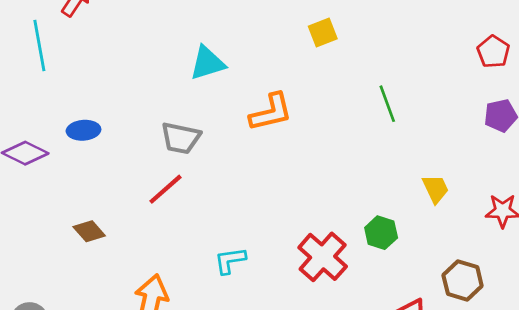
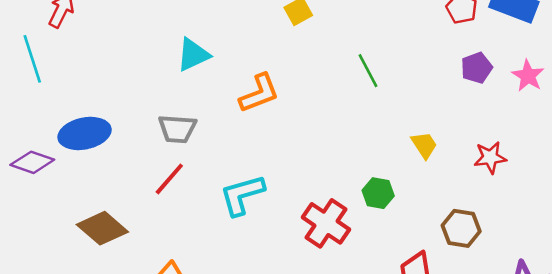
blue ellipse: (84, 130) -> (85, 133), size x1.6
brown diamond: (89, 231) -> (102, 228), size x1.6
cyan L-shape: (230, 260) -> (242, 195), moved, size x1.5

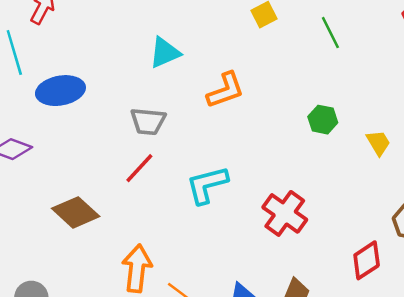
green line: (368, 71) -> (330, 33), moved
blue ellipse: (85, 133) -> (60, 91), moved
green hexagon: (378, 193) -> (323, 120), moved

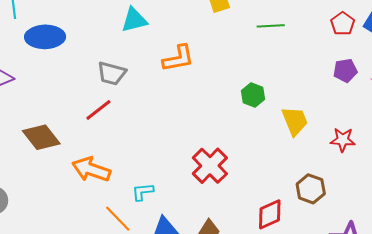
green line: (330, 33) -> (271, 26), turned -76
yellow trapezoid: (378, 143) -> (295, 121), size x1.4
cyan L-shape: (207, 185) -> (143, 192), moved, size x0.6
orange arrow: (137, 268) -> (91, 169), moved, turned -87

